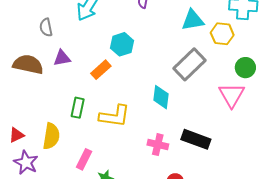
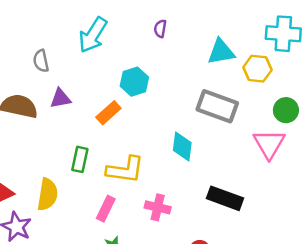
gray rectangle: (189, 64) -> (217, 106), turned 64
pink cross: (158, 145) -> (158, 207), moved
pink rectangle: (84, 159) -> (106, 209), moved

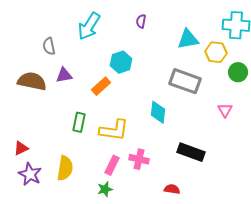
green circle: (286, 110) -> (238, 72), moved
pink triangle: (269, 144) -> (225, 110), size x0.6
yellow semicircle: (47, 194) -> (65, 168), moved
pink rectangle: (106, 209) -> (112, 165), moved

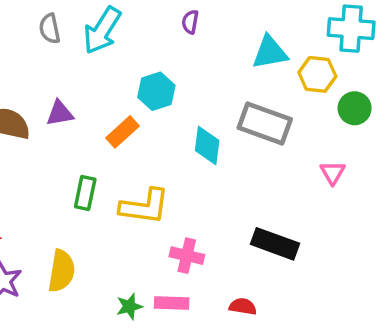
gray semicircle: (49, 46) -> (50, 29), moved
cyan diamond: (158, 112) -> (207, 146), moved
pink rectangle: (112, 165) -> (172, 303), moved, turned 66

